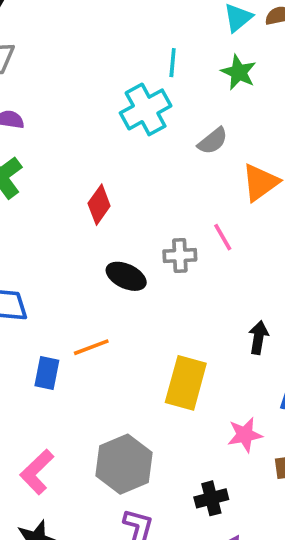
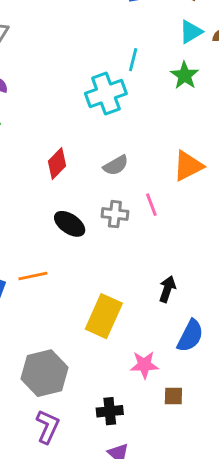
gray semicircle: (213, 141) -> (116, 165), moved

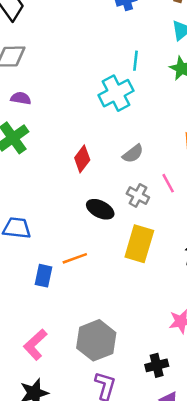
gray cross: (115, 214) -> (138, 195), turned 30
yellow rectangle: (104, 316) -> (139, 244), moved

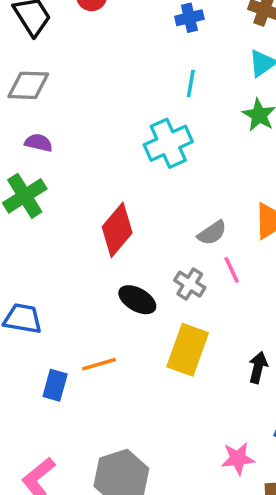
cyan line: (135, 61) -> (191, 83), moved
gray semicircle: (133, 154) -> (212, 233), moved
red diamond: (82, 159) -> (117, 230), size x1.4

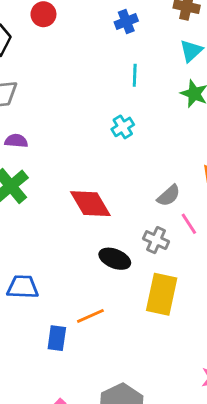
cyan cross: (168, 143) -> (123, 127), size x0.6
red diamond: (117, 230) -> (90, 204), turned -63

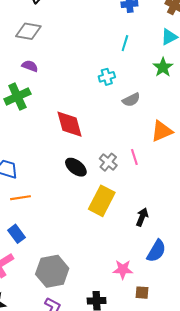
gray semicircle: (169, 196) -> (131, 100), moved
orange line: (90, 316) -> (20, 198), moved
blue rectangle: (57, 338) -> (16, 234), moved, turned -60

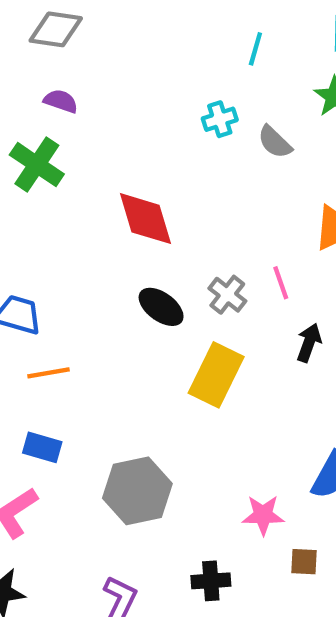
green cross: (17, 96) -> (37, 165), turned -30
gray semicircle: (131, 100) -> (275, 142), moved, turned 72
black arrow: (142, 217) -> (309, 343), moved
blue rectangle: (16, 234) -> (42, 447), turned -36
gray hexagon: (52, 271) -> (137, 491), moved

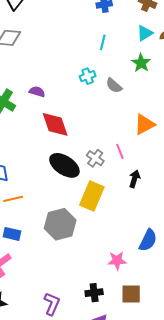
purple semicircle: (61, 101) -> (37, 92), moved
black ellipse: (161, 307) -> (64, 165), size x1.4
gray hexagon: (137, 491) -> (60, 224), moved
brown square: (304, 562) -> (131, 294), moved, size x1.5

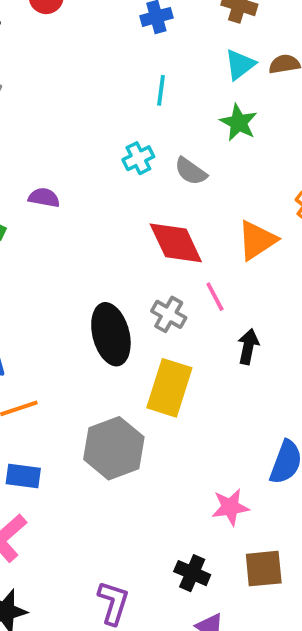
red diamond: (55, 124) -> (176, 243), moved
black ellipse: (64, 165) -> (111, 334), turned 48
black cross: (94, 293) -> (192, 573), turned 36

